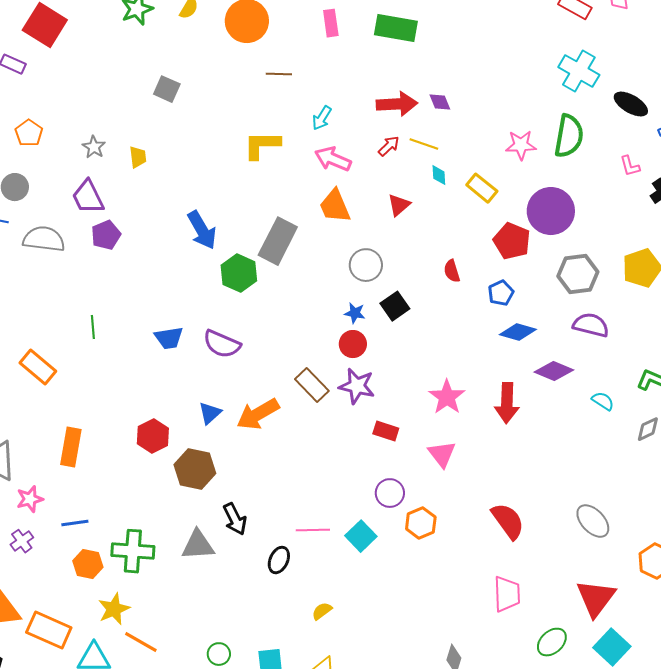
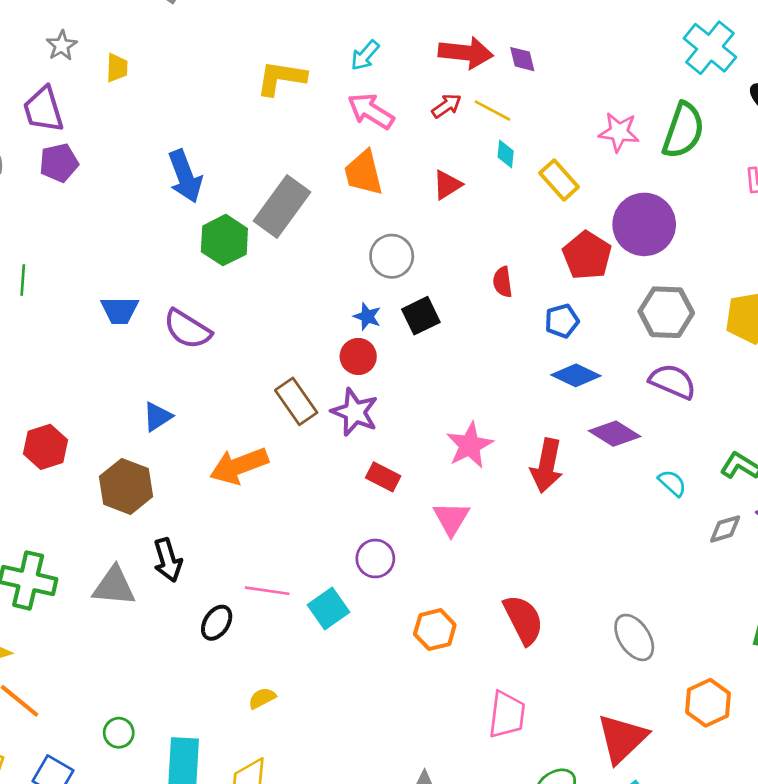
orange arrow: (258, 414) -> (239, 466), moved
red hexagon: (153, 436) -> (45, 447), moved
orange hexagon: (421, 523) -> (435, 630), moved

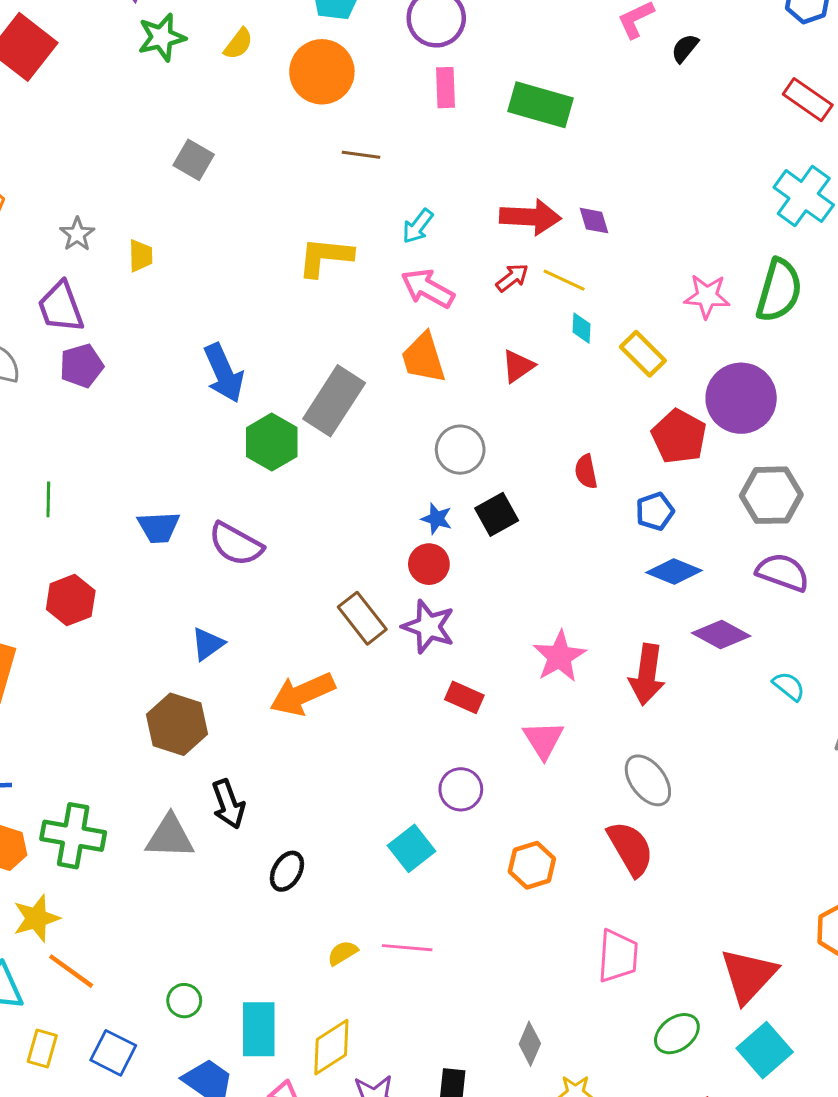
red hexagon: (45, 447) -> (71, 600), moved
pink line: (267, 591) -> (407, 948), moved
gray ellipse: (634, 637) -> (648, 780), moved

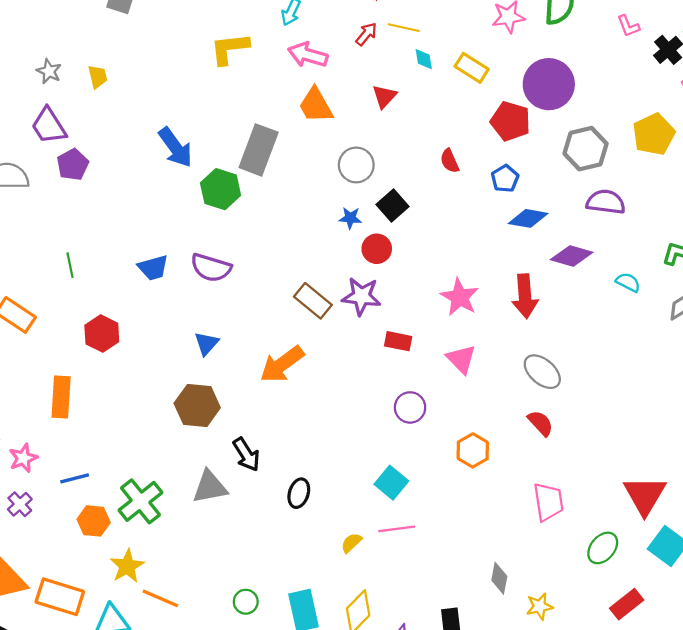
red circle: (429, 564) -> (377, 249), moved
green cross: (73, 836) -> (141, 501), turned -36
cyan square: (411, 848) -> (391, 483), moved
red semicircle: (630, 849) -> (541, 423), size x0.7

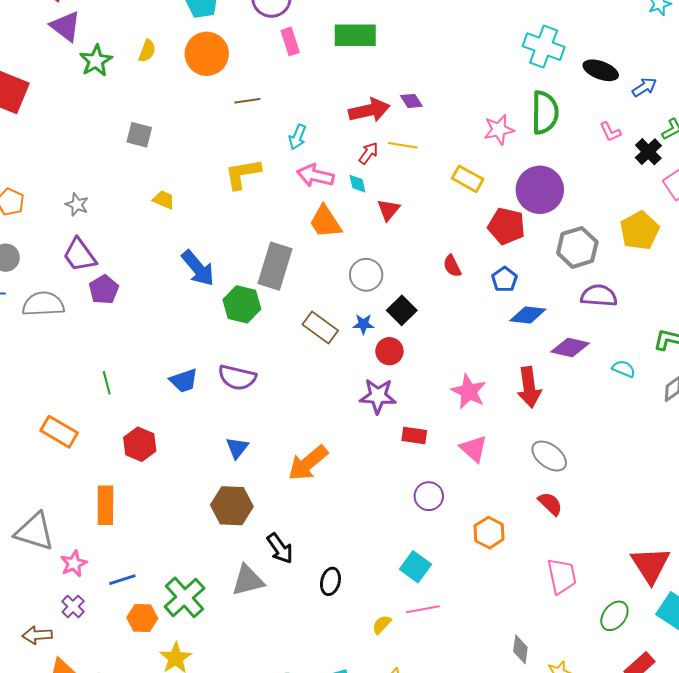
cyan diamond: (424, 59) -> (357, 184), moved
yellow trapezoid: (98, 77) -> (164, 200), moved, turned -50
brown rectangle: (313, 301) -> (320, 328), moved

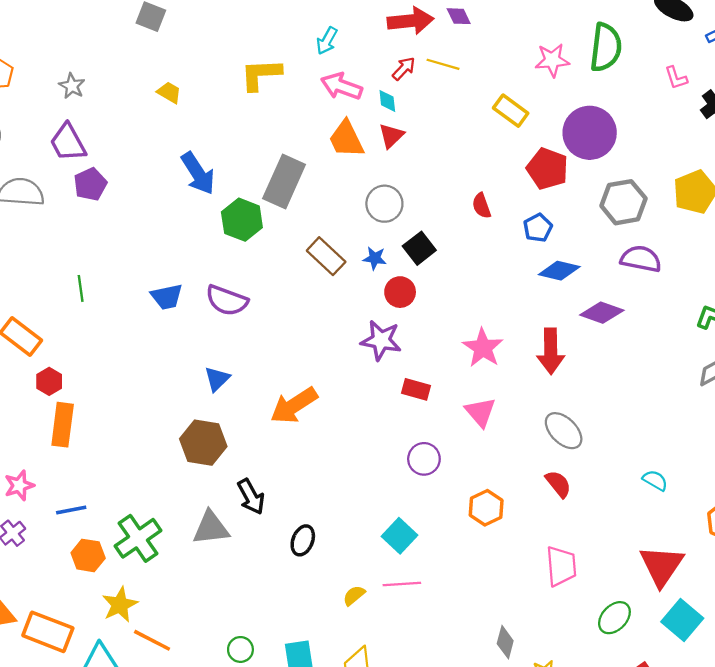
red triangle: (388, 210) -> (391, 136), moved
cyan semicircle: (624, 369) -> (655, 480), moved
red hexagon: (140, 444) -> (49, 381), moved, size x0.7

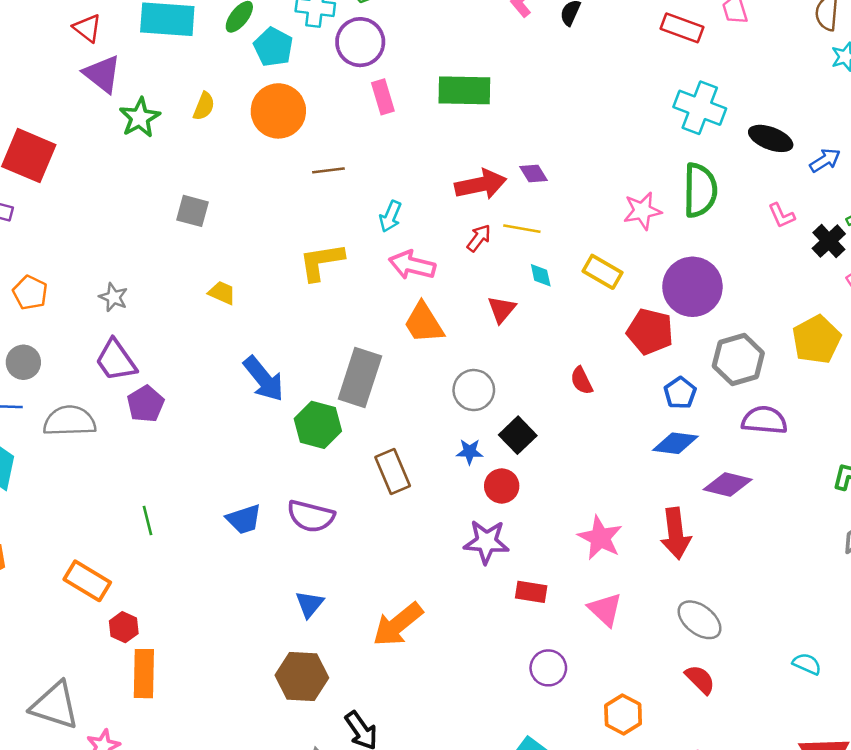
cyan diamond: (387, 101) -> (541, 275), moved
red triangle: (391, 136) -> (502, 309), moved
blue pentagon: (538, 228) -> (680, 393), moved
brown rectangle: (326, 256) -> (393, 471), moved, turned 30

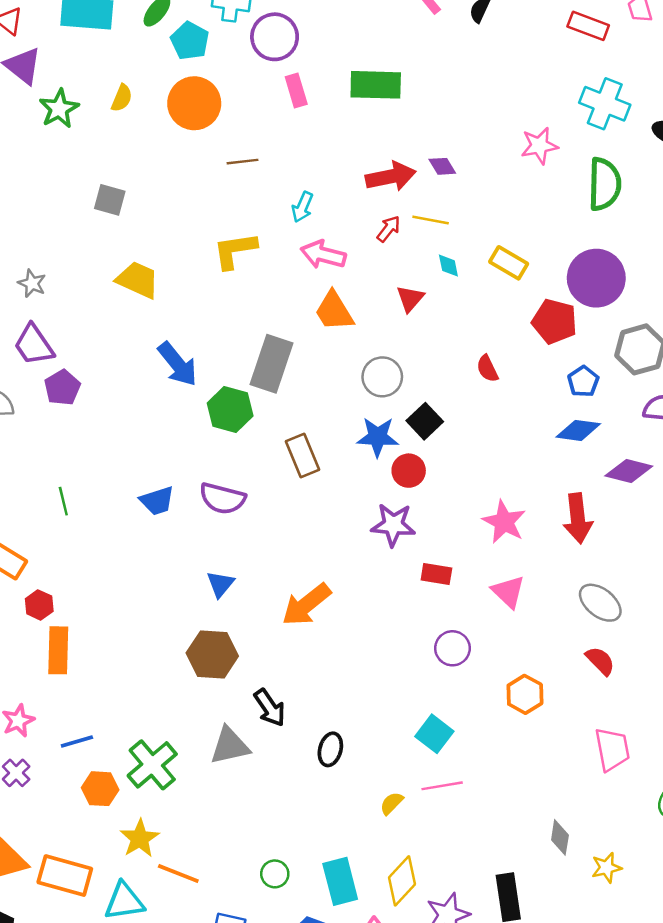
pink star: (642, 211) -> (539, 146), moved
yellow trapezoid: (222, 293) -> (138, 280), size x1.6
blue star: (470, 452) -> (378, 437), size x1.6

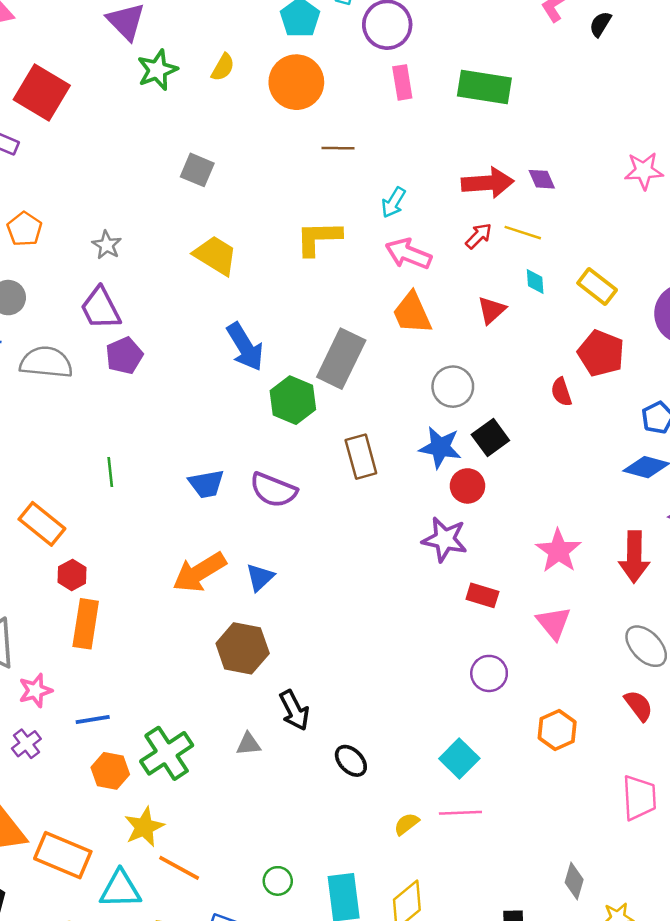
red pentagon: (555, 321) -> (601, 353), moved
orange arrow: (306, 605) -> (199, 572), moved
gray triangle: (230, 746) -> (248, 744), size x0.6
black ellipse: (330, 749) -> (351, 761), turned -68

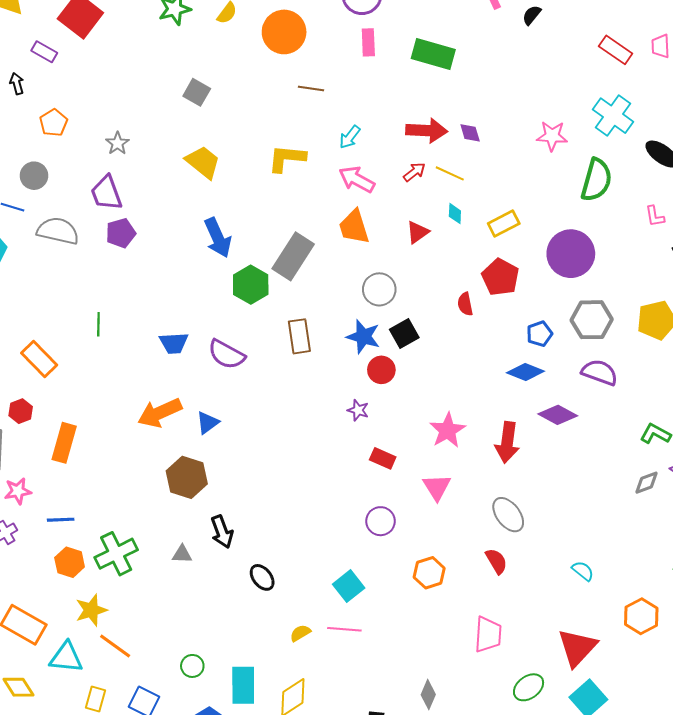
yellow rectangle: (597, 286) -> (504, 224), turned -72
purple star: (445, 539) -> (358, 410), size x0.6
red hexagon: (72, 575) -> (21, 411), moved

